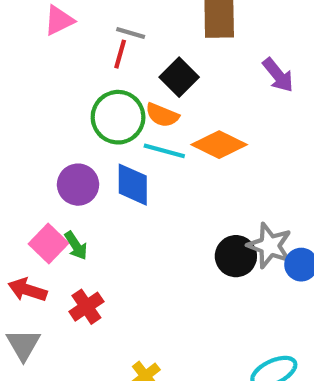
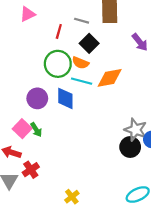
gray line: (131, 33) -> (82, 21), moved
orange diamond: (219, 145) -> (110, 78), turned -36
black circle: (236, 256) -> (130, 147), moved
red cross: (86, 307) -> (31, 170), moved

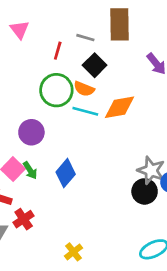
pink triangle: (28, 14) -> (20, 30), turned -42
blue diamond: (65, 98) -> (66, 173), moved, turned 40

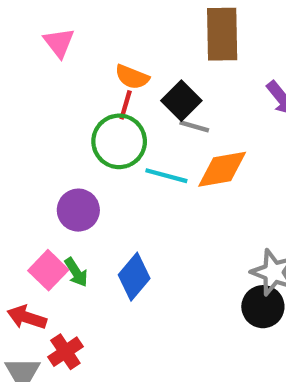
gray line: (85, 38) -> (194, 126), moved
red line: (58, 51) -> (126, 105), moved
orange semicircle: (84, 89) -> (132, 77), moved

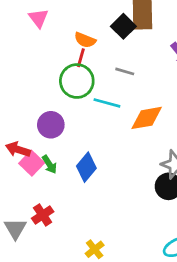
black square: (181, 101) -> (123, 26), moved
orange diamond: (222, 169) -> (147, 118), moved
red arrow: (27, 317) -> (18, 149), moved

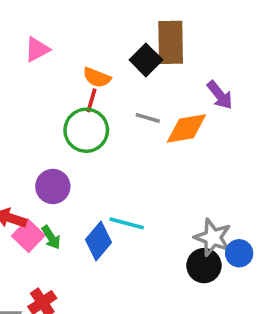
pink triangle: (39, 18) -> (37, 49), turned 40
cyan line: (107, 103) -> (127, 223), moved
orange diamond: (147, 118) -> (186, 128), moved

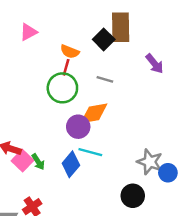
orange diamond: (186, 128) -> (94, 113), moved
purple circle: (53, 186) -> (78, 127), moved
black circle: (204, 266) -> (133, 196), moved

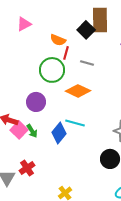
red line: (66, 67) -> (66, 53), moved
orange diamond: (94, 113) -> (78, 91), turned 35
purple circle: (78, 127) -> (36, 102), moved

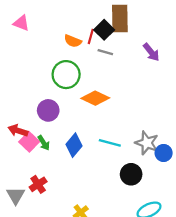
pink triangle: (24, 24) -> (21, 23), moved, turned 49
red line: (66, 53) -> (91, 36), moved
gray line: (87, 63) -> (105, 52), moved
cyan line: (75, 123) -> (110, 143), moved

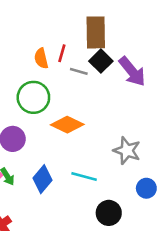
black square: (104, 30) -> (101, 61), moved
orange semicircle: (73, 41) -> (41, 58), turned 54
purple arrow: (151, 52) -> (132, 71), size x1.4
gray star: (147, 143) -> (127, 151), moved

